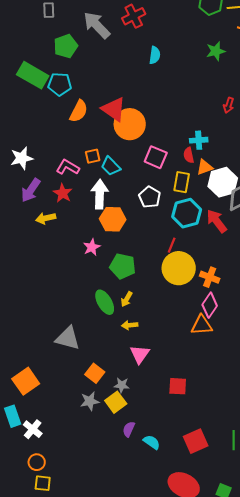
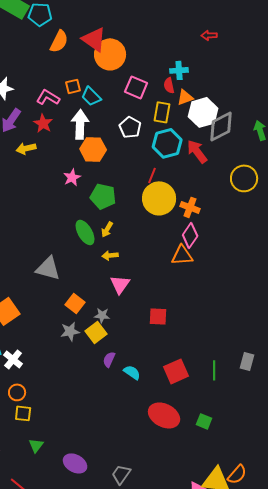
red arrow: (229, 105) -> (209, 35), turned 70

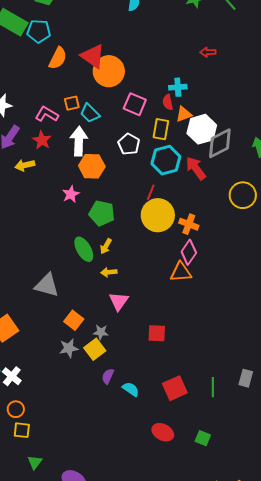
red ellipse: (164, 415) -> (163, 432), size x0.7

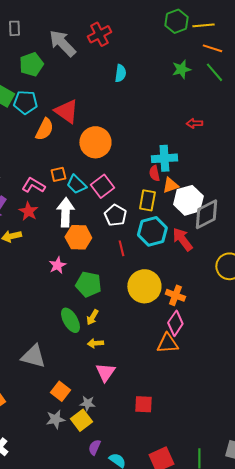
red triangle: (93, 56) -> (66, 111), moved
cyan cross: (178, 87) -> (164, 158), size x1.4
pink square: (135, 104) -> (102, 186), moved, turned 30
red line: (151, 192) -> (121, 248), moved, turned -35

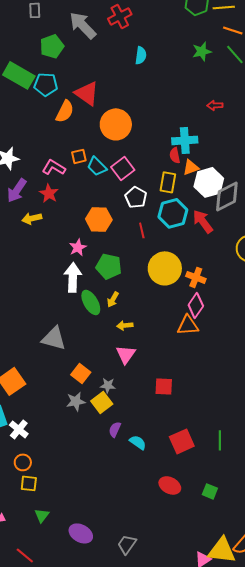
white arrow: (65, 212) -> (73, 277), moved
yellow arrow: (95, 343) -> (125, 325), moved

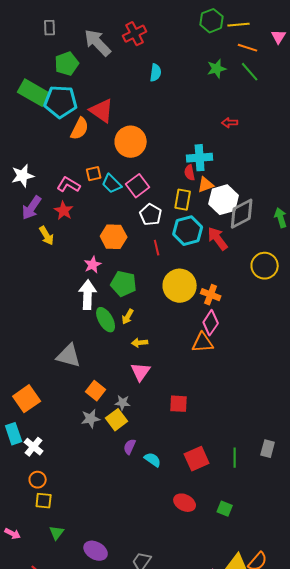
cyan pentagon: (46, 84) -> (61, 102), size x1.4
yellow arrow: (32, 218) -> (47, 236), turned -108

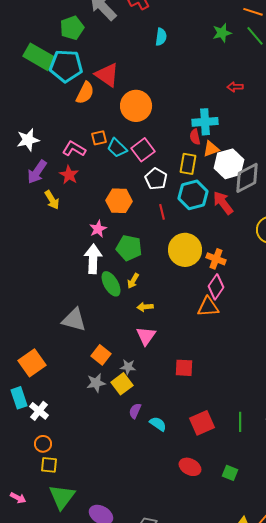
green triangle: (57, 533) -> (62, 497), size x1.8

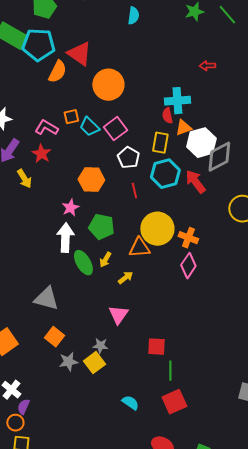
yellow arrow: (145, 307) -> (125, 278), moved, turned 147
orange triangle: (208, 307) -> (139, 248), moved
orange square: (101, 355) -> (54, 337), moved
purple semicircle: (135, 411) -> (23, 407), moved
green line: (240, 422) -> (170, 371), moved

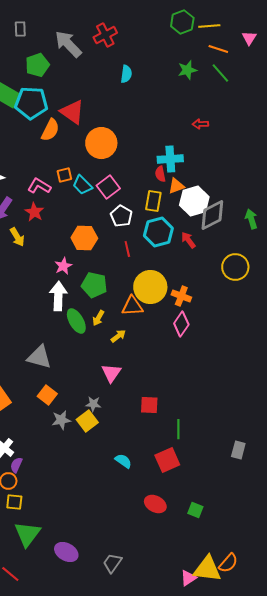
red arrow: (195, 182) -> (188, 240), size x0.7
green line: (170, 371) -> (178, 429), moved

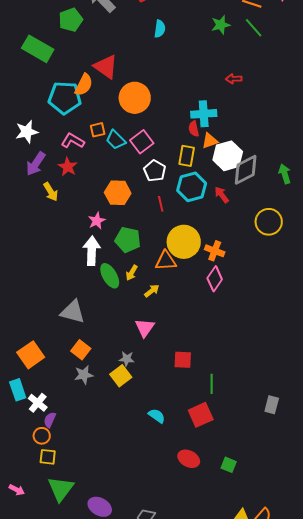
cyan pentagon: (31, 103) -> (65, 98), moved
gray star: (61, 420) -> (84, 375), moved

